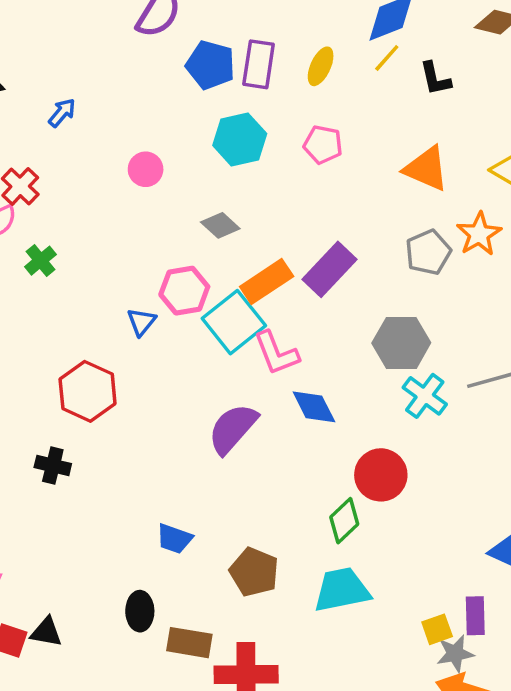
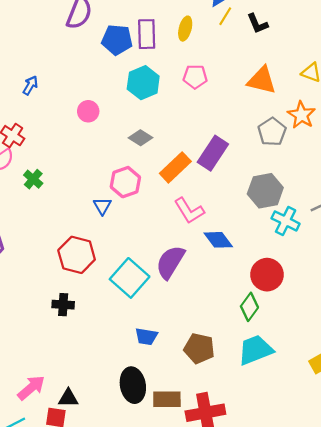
cyan square: (234, 322) -> (130, 278), moved
black ellipse: (140, 611) -> (133, 385), size x1.4
black triangle: (46, 632) -> (68, 398), moved

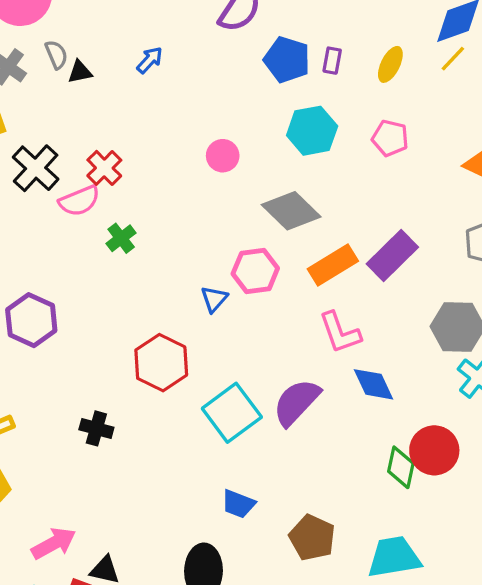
purple rectangle: (147, 34) -> (332, 61), size x0.6
blue arrow: (30, 85) -> (150, 60), moved
gray diamond: (141, 138) -> (291, 211), size x1.6
black cross: (63, 305) -> (96, 428), moved
green diamond: (249, 307) -> (401, 467), moved, turned -36

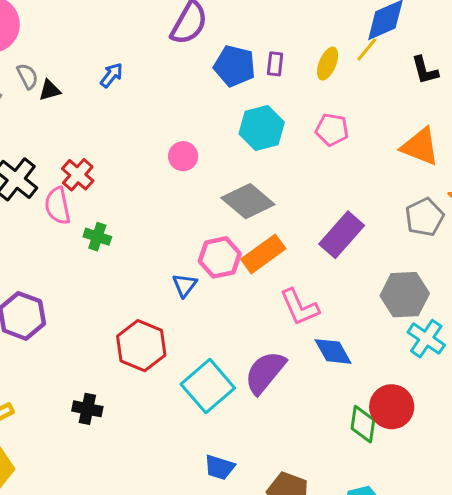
yellow line: (453, 59) -> (367, 49), moved
pink semicircle: (79, 201) -> (58, 206), turned 105
green cross: (121, 238) -> (97, 237), turned -30
orange rectangle: (333, 265) -> (263, 254), moved

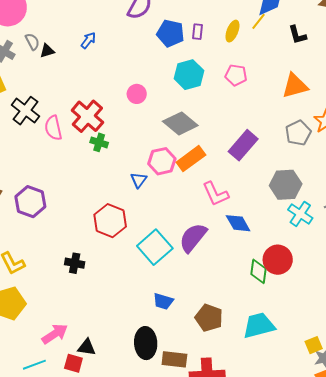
orange triangle: (420, 147) -> (295, 86), turned -36
red cross: (78, 175) -> (87, 116), moved, size x1.5
green cross: (97, 237) -> (99, 142), moved

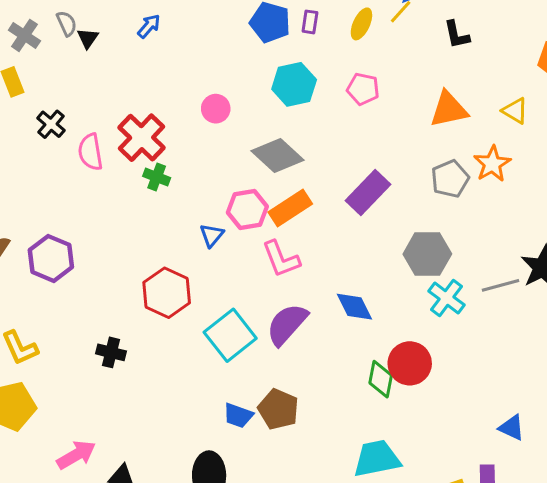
black triangle: (47, 51) -> (88, 38), turned -42
black cross: (25, 111) -> (51, 124), size x0.7
pink L-shape: (215, 194) -> (281, 259), moved
brown pentagon: (209, 318) -> (278, 409), moved

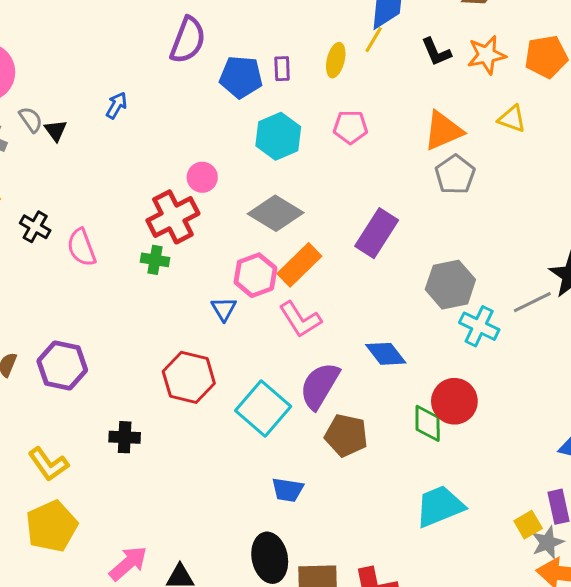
red cross: (142, 138) -> (173, 217), moved, turned 30
orange star: (492, 164) -> (487, 55), moved, turned 30
gray pentagon: (450, 179) -> (455, 175), moved
black cross: (111, 352) -> (125, 437), moved
brown pentagon: (278, 409) -> (346, 435), moved

